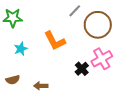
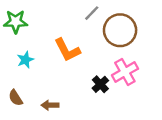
brown semicircle: (13, 80) -> (16, 98), turned 72

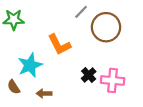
cyan star: (25, 60) -> (30, 65), moved, size x1.6
pink cross: (125, 72) -> (113, 80), moved, turned 35

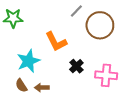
black cross: (89, 75) -> (76, 66), moved
brown semicircle: (14, 87) -> (21, 86), moved

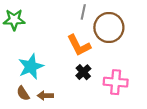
gray line: (76, 11) -> (83, 12), turned -32
orange L-shape: (56, 42) -> (79, 45), moved

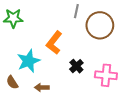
orange L-shape: (79, 45) -> (54, 43), moved, turned 65
brown semicircle: (23, 93) -> (12, 82), moved

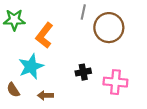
orange L-shape: (54, 43) -> (44, 35), moved
black cross: (76, 66) -> (83, 72), turned 32

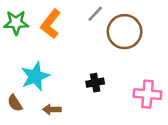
gray line: (83, 12) -> (95, 14), turned 32
orange L-shape: (44, 35) -> (51, 24), moved
pink cross: (115, 82) -> (147, 94), moved

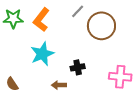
cyan star: (35, 76) -> (42, 54), moved
brown arrow: (52, 109) -> (59, 85), moved

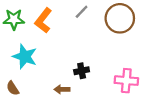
brown circle: (101, 26) -> (120, 18), moved
cyan star: (42, 54) -> (25, 57), moved, turned -30

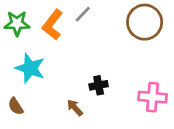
gray line: (82, 12) -> (83, 14), moved
brown arrow: (62, 89) -> (75, 108), turned 48

